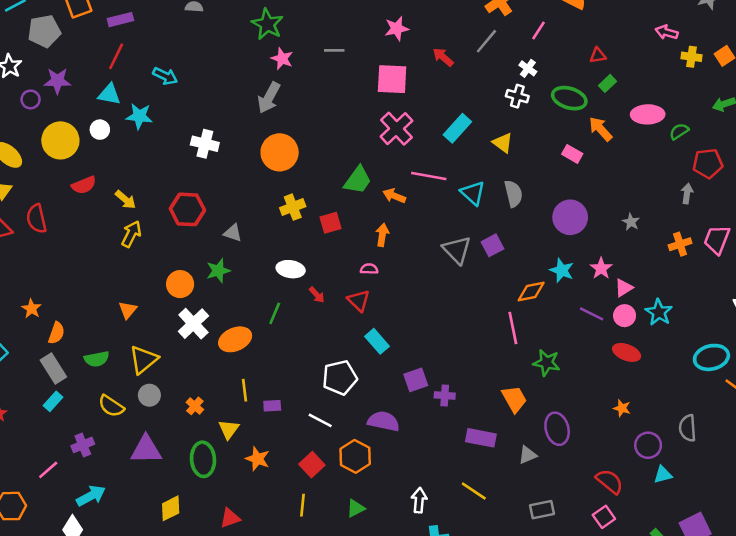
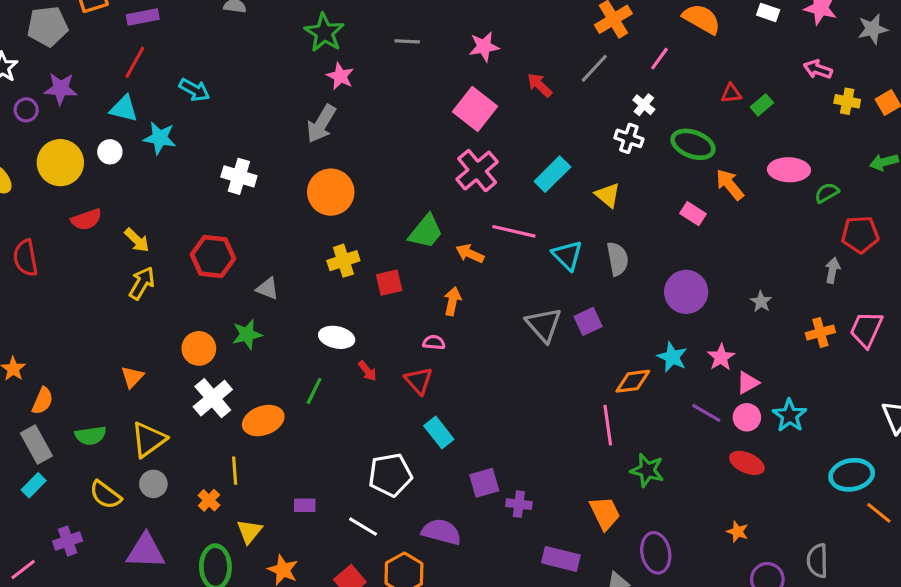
gray line: (334, 50) -> (407, 41), moved
pink square: (392, 79) -> (475, 109), turned 32
green rectangle: (608, 83) -> (762, 105), moved
yellow line: (245, 390) -> (235, 471), moved

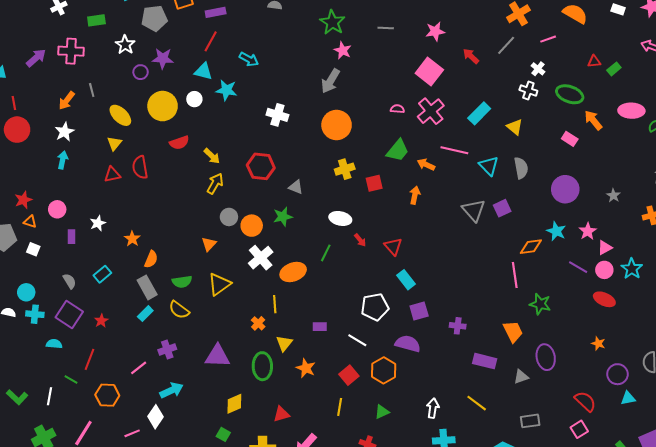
pink line: (660, 59) -> (548, 39), turned 35
pink semicircle: (434, 342) -> (397, 109), moved
purple square: (484, 483) -> (419, 311), moved
gray circle: (153, 484) -> (229, 217), moved
yellow semicircle: (105, 495) -> (179, 310), moved

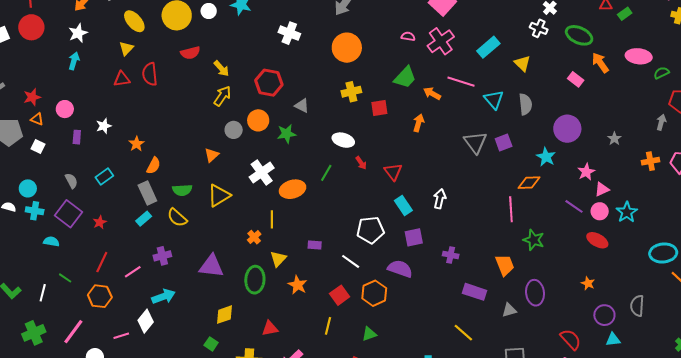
orange circle: (252, 226) -> (258, 120), moved
cyan star: (556, 231) -> (546, 157), moved
red line: (90, 359) -> (102, 262), moved
white arrow: (433, 408) -> (440, 199), moved

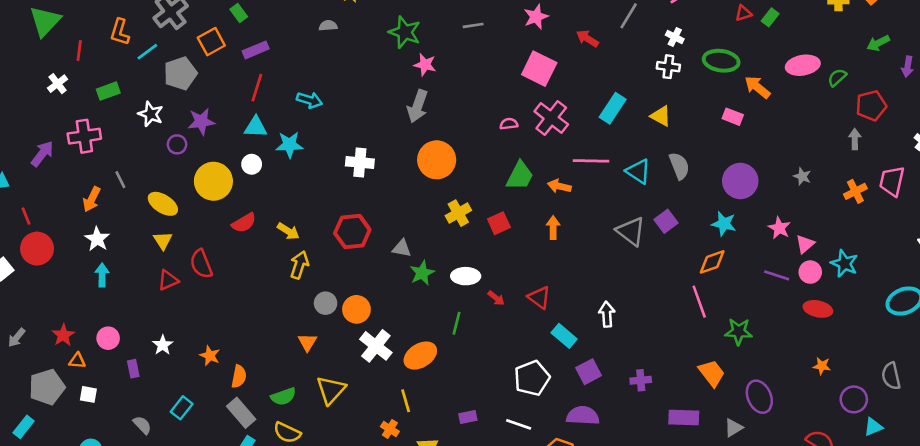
orange circle: (258, 120) -> (356, 309), moved
green star: (287, 134) -> (422, 273), moved

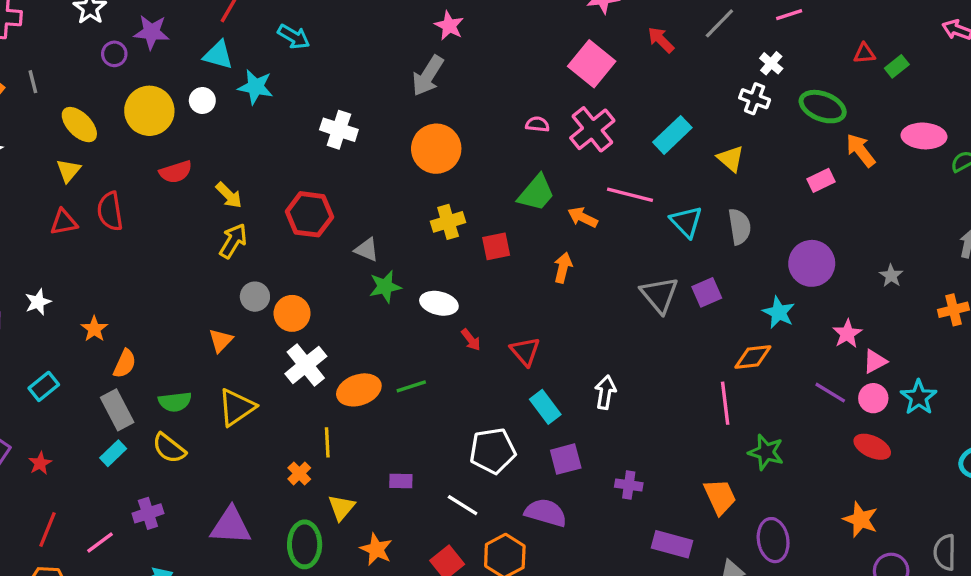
pink rectangle: (733, 117) -> (821, 180), turned -60
green line: (456, 323) -> (411, 386), moved, turned 45
orange star: (822, 366) -> (861, 520), size x1.5

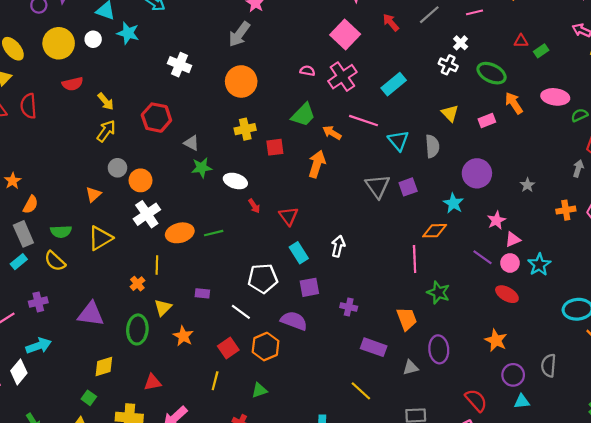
yellow triangle: (731, 159) -> (450, 113), moved
orange arrow: (563, 268) -> (317, 164), size x1.4

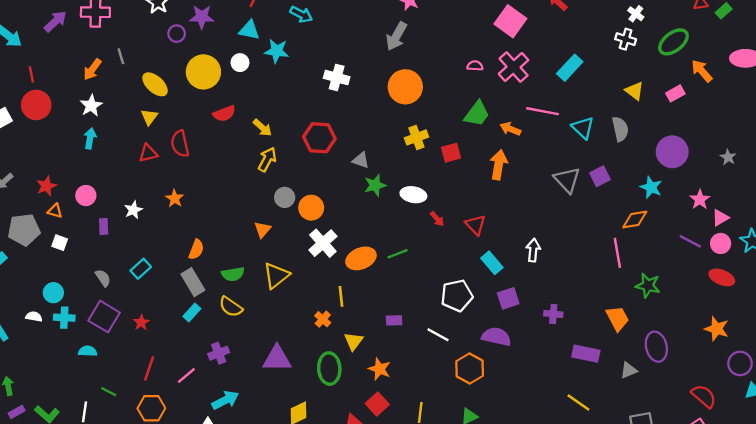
green ellipse: (492, 73) -> (673, 42), turned -56
orange star: (13, 181) -> (175, 198), moved
red square: (228, 348) -> (377, 404), moved

